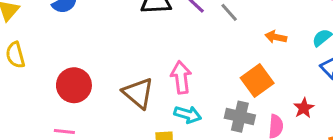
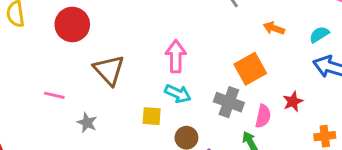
red circle: (74, 85) -> (72, 24), moved
brown triangle: (138, 93) -> (109, 70), moved

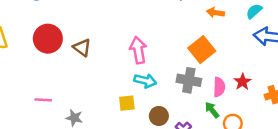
brown triangle: (109, 70) -> (82, 48), moved, size x0.7
red star: (293, 102) -> (243, 82), moved

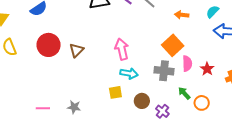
brown triangle: (82, 48) -> (76, 50), turned 42
pink semicircle: (219, 87) -> (187, 64), moved
pink line: (43, 100) -> (43, 108), moved

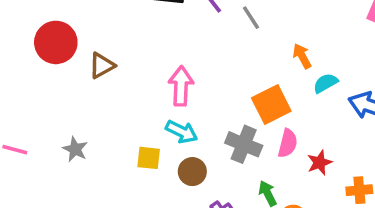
cyan semicircle: (213, 12) -> (325, 83), moved
orange arrow: (182, 15) -> (302, 56), turned 40
brown circle: (142, 101) -> (192, 172), moved
gray star: (74, 107) -> (75, 149), moved

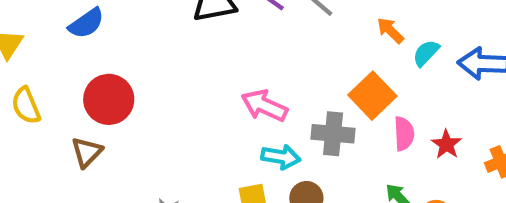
brown triangle: (102, 65) -> (87, 152), moved
pink arrow: (181, 86) -> (264, 106), turned -51
gray cross: (244, 144) -> (333, 134), moved

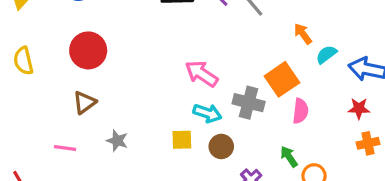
yellow semicircle: (26, 106) -> (23, 61), moved
red star: (446, 144) -> (359, 108), moved, turned 30
brown triangle: (87, 152) -> (84, 102), moved

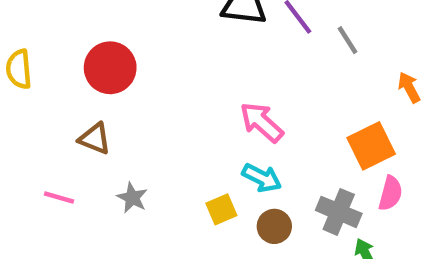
brown triangle: (84, 102) -> (95, 139), turned 50
gray cross: (249, 103) -> (339, 212), moved
yellow square: (182, 140) -> (221, 209), turned -30

